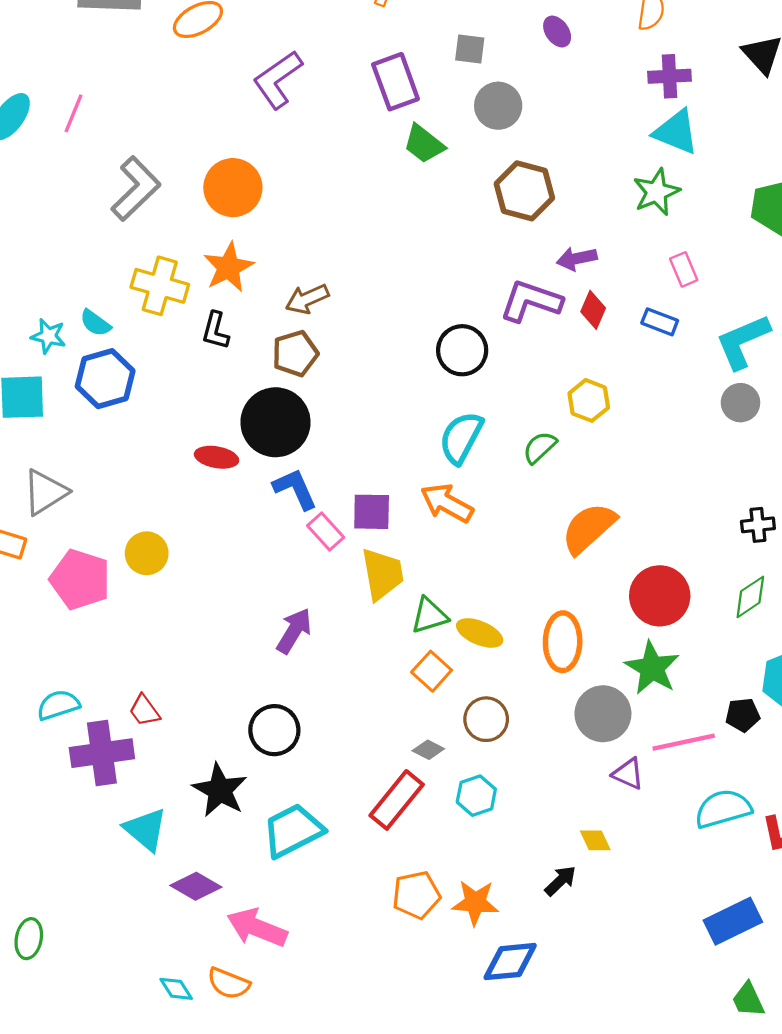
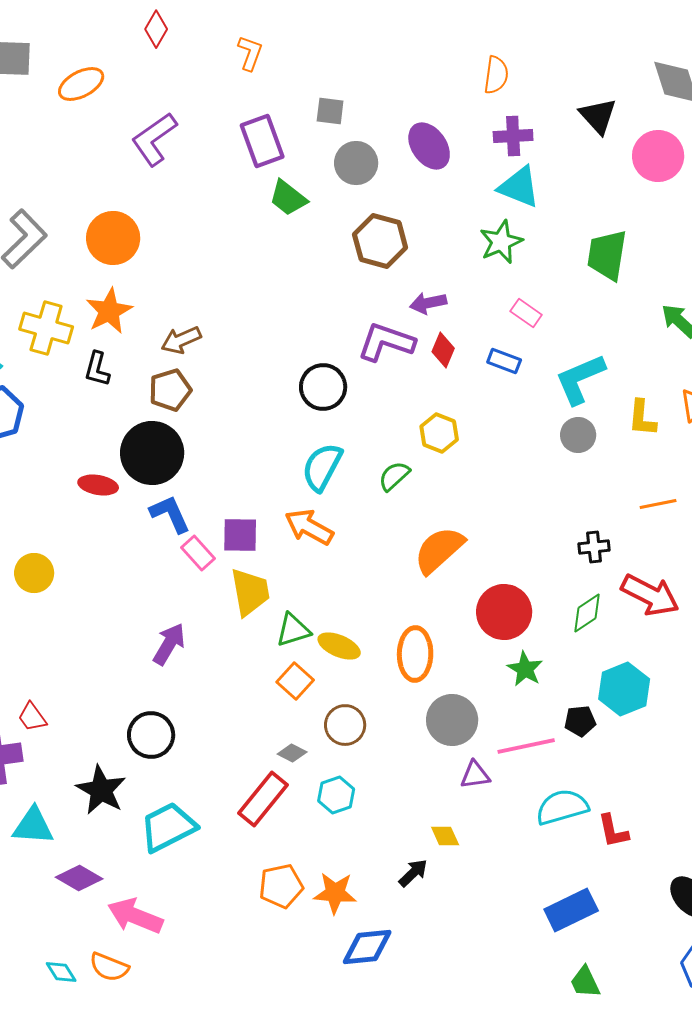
purple ellipse: (557, 31) -> (429, 146), moved, size x1.6
pink rectangle: (684, 269) -> (526, 313), turned -32
green star: (652, 668) -> (525, 669), moved, size x0.7
purple triangle: (628, 774) -> (475, 775), turned -32
cyan triangle: (146, 829) -> (33, 826), turned -36

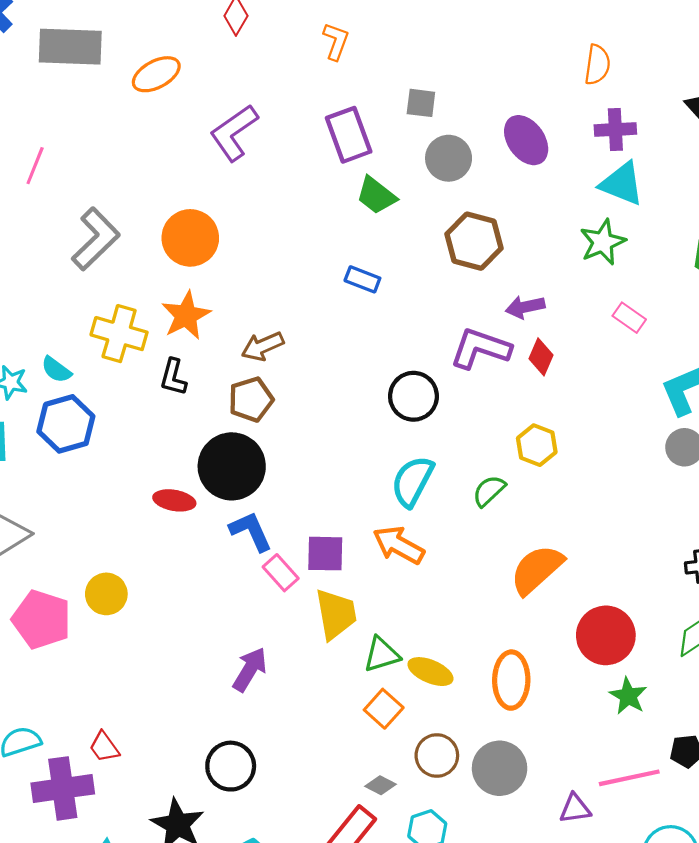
blue rectangle: (504, 361) -> (362, 279), moved
gray circle: (452, 720) -> (500, 768), moved

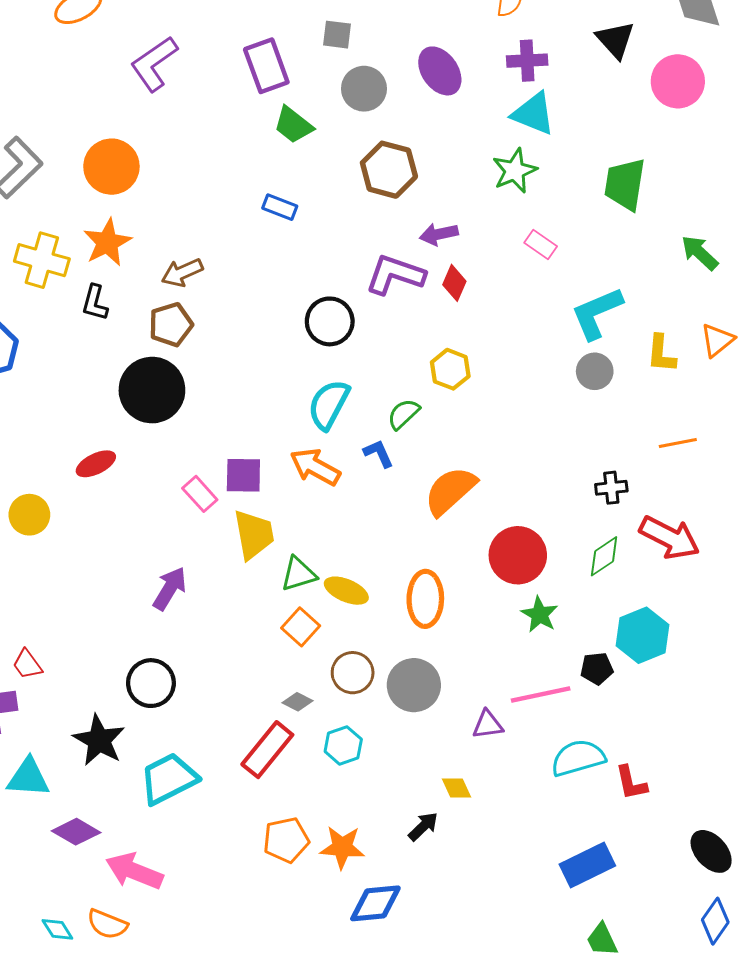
red ellipse: (174, 500) -> (96, 464), moved, turned -36
blue L-shape: (251, 531) -> (379, 453), moved, size x0.7

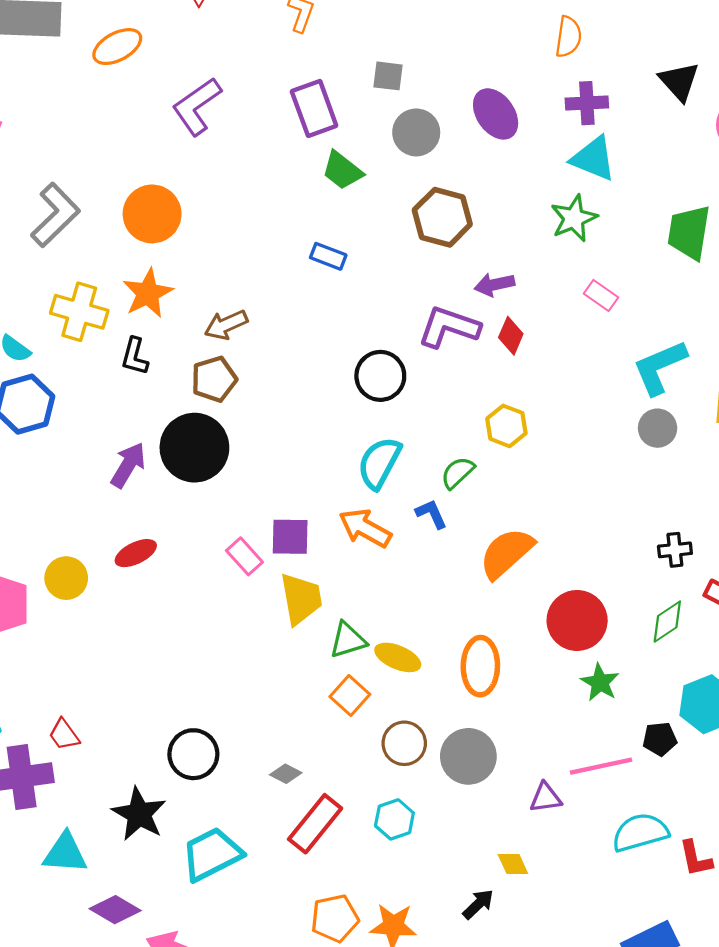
red ellipse: (96, 464) -> (136, 553), moved
purple arrow: (170, 588) -> (128, 465), moved
gray diamond: (297, 702) -> (286, 774), moved

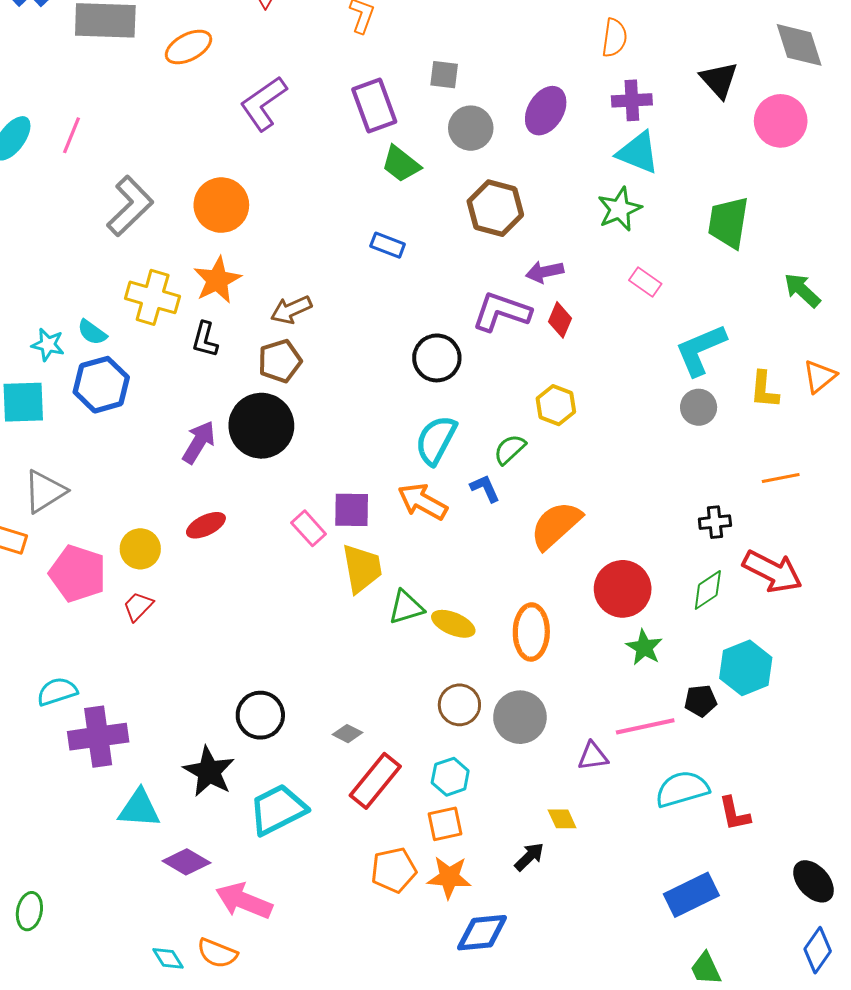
purple ellipse: (496, 114) -> (546, 111), turned 66
orange square: (350, 695) -> (445, 824), moved, turned 36
red trapezoid: (64, 735) -> (138, 606), moved, turned 80

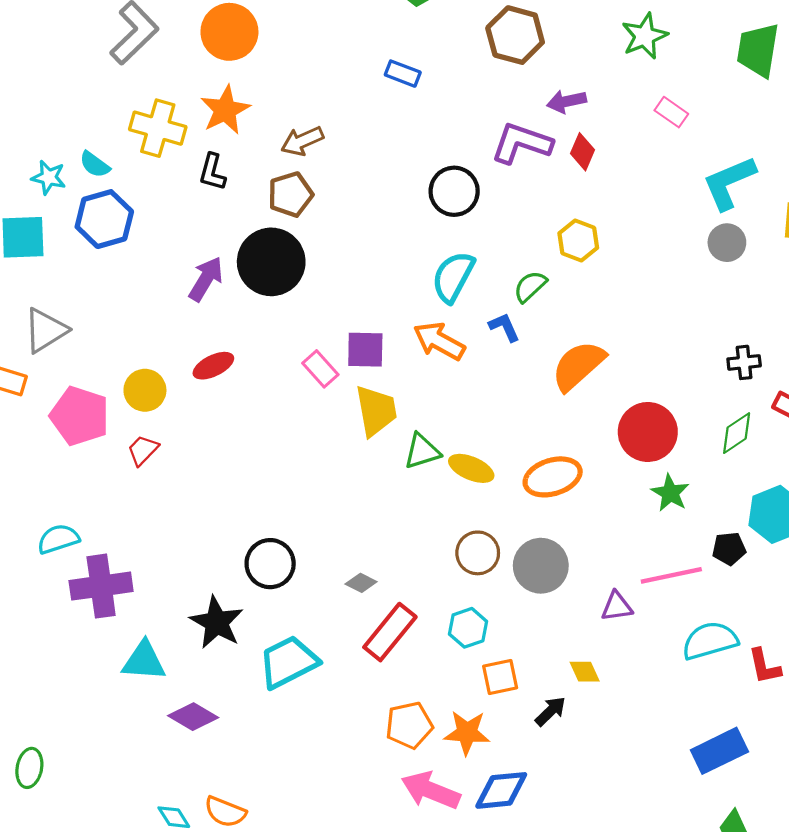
orange ellipse: (531, 632) -> (553, 477), turned 72
orange square: (445, 824) -> (500, 677), moved
pink arrow: (244, 901) -> (431, 790), moved

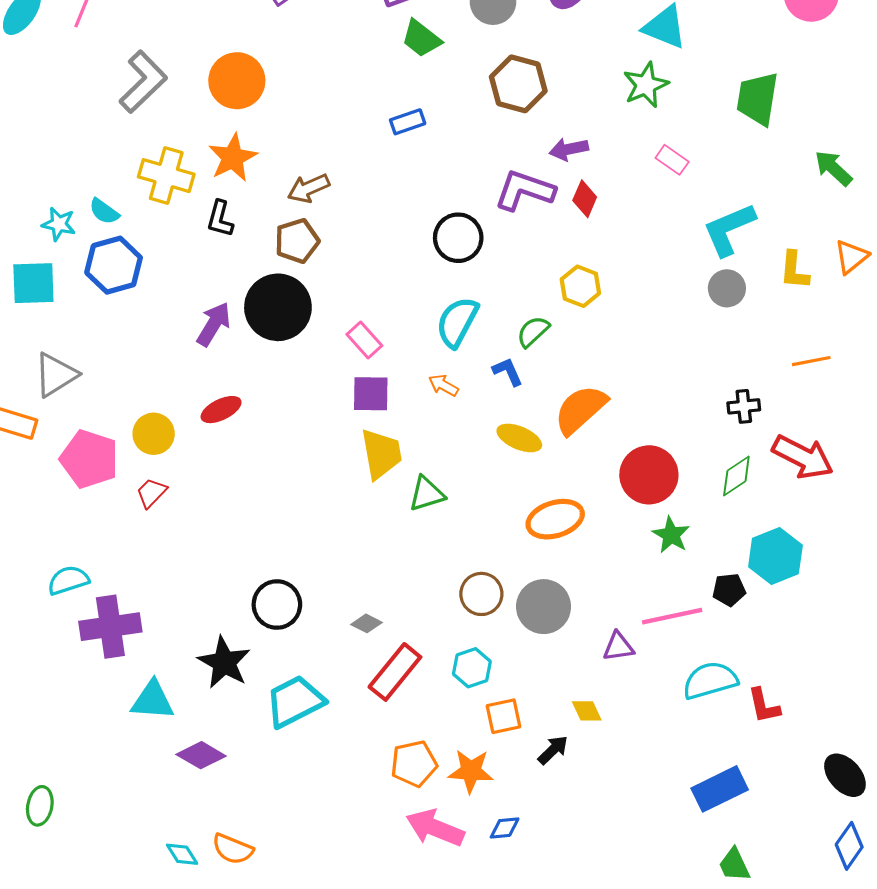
blue rectangle: (403, 74) -> (408, 122), turned -40
orange arrow: (439, 341) -> (443, 385), size x0.6
pink rectangle: (320, 369) -> (364, 340), moved
yellow ellipse: (471, 468) -> (519, 438), moved
blue diamond: (501, 790) -> (505, 828), size x0.6

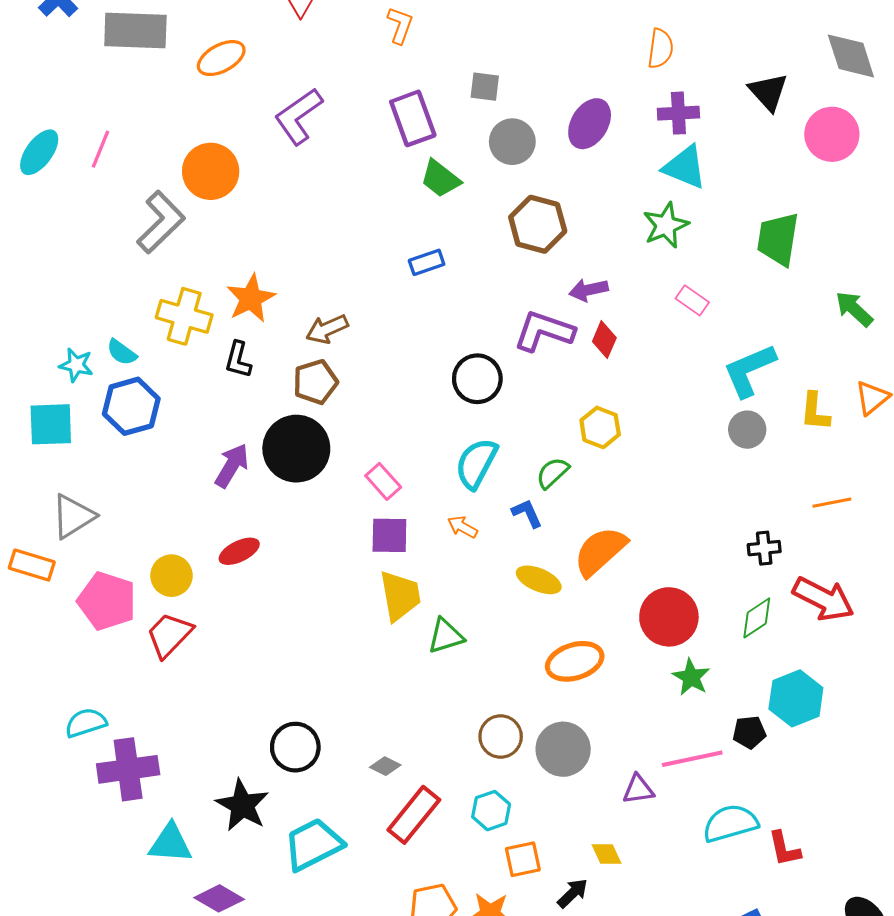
orange circle: (237, 81) -> (211, 171), moved
red trapezoid: (151, 493) -> (169, 635), size x1.5

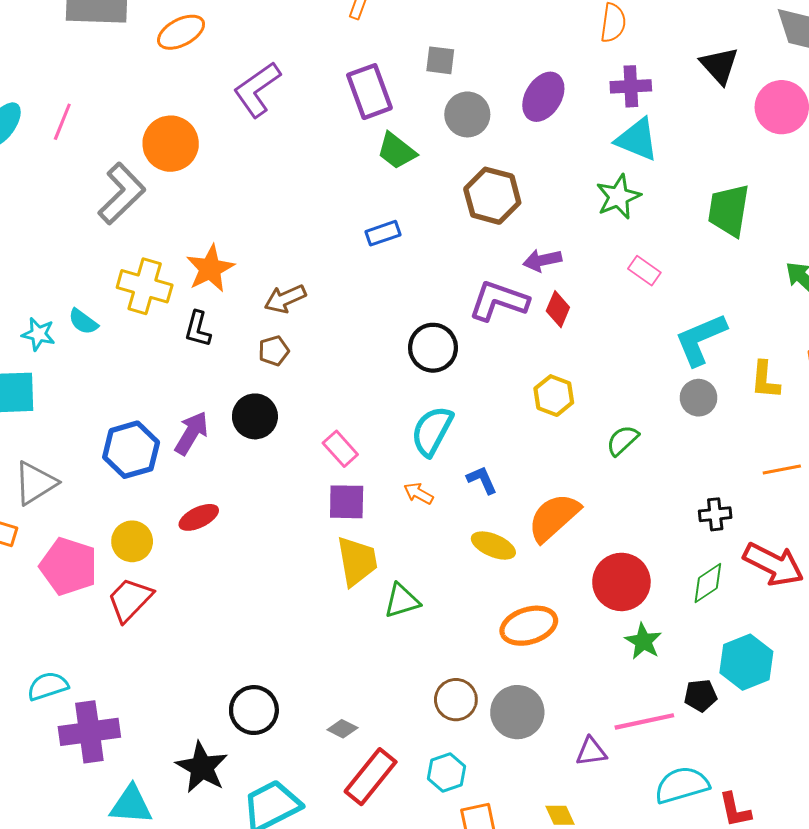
brown pentagon: (315, 382) -> (274, 351), size x0.7
blue hexagon: (131, 406) -> (131, 450), moved
black circle: (296, 449) -> (255, 416), size x0.7
green semicircle: (552, 473) -> (622, 440), moved

